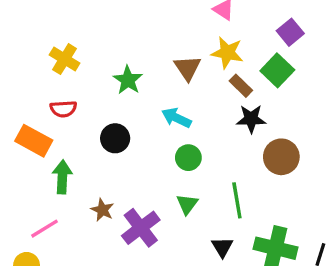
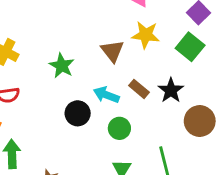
brown rectangle: (241, 86) -> (139, 89), moved
black star: (251, 119) -> (171, 90), turned -30
black circle: (115, 138) -> (78, 113), moved

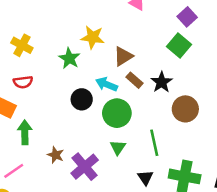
yellow star: (146, 35) -> (93, 37), moved
brown triangle: (112, 51) -> (123, 56), moved, turned 35
green circle: (119, 128) -> (117, 113), size x1.5

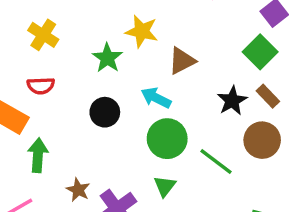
brown rectangle: (134, 80) -> (268, 96), moved
black circle: (82, 99) -> (105, 112), moved
green line: (154, 143) -> (216, 161), moved, turned -45

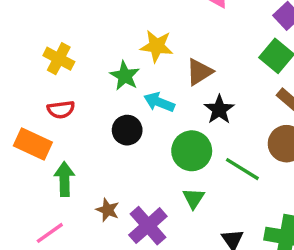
cyan arrow: (156, 98) -> (159, 102), moved
black star: (232, 101) -> (219, 110), moved

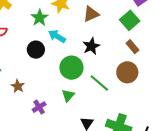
brown triangle: (199, 72) -> (91, 14), moved
brown star: (108, 210) -> (18, 86), moved
purple cross: (148, 226) -> (39, 107), size x0.6

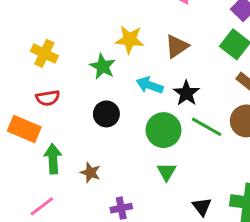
cyan arrow: (57, 36) -> (150, 85), moved
green line: (99, 83) -> (207, 127), moved
purple cross: (39, 107) -> (121, 208), moved, turned 32

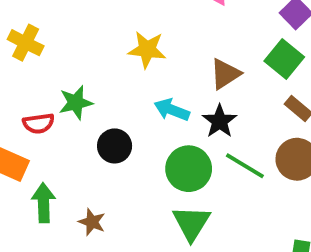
brown triangle: (177, 46) -> (225, 74), moved
yellow cross: (44, 53) -> (26, 43), moved
green star: (103, 66) -> (76, 103), moved, turned 30
green triangle: (167, 172) -> (191, 223), size x1.5

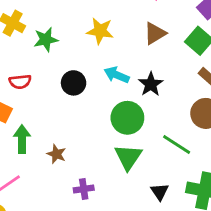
brown triangle: (225, 74) -> (155, 33), moved
green star: (76, 103) -> (46, 40), moved
black circle: (115, 146) -> (74, 83), moved
green line: (245, 166) -> (177, 145), moved

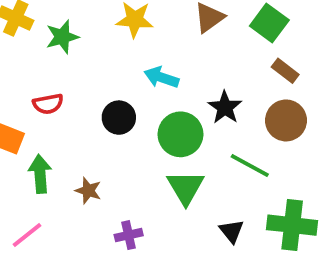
red semicircle: (20, 82) -> (48, 104), moved
black circle: (74, 83) -> (119, 118), moved
black star: (151, 84) -> (225, 107), moved

